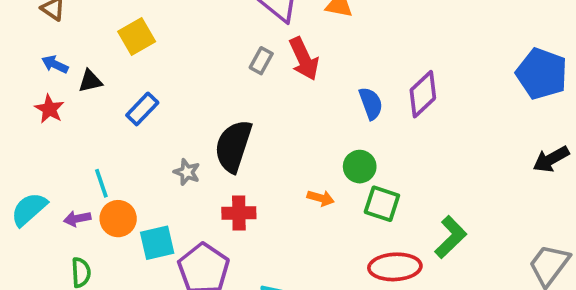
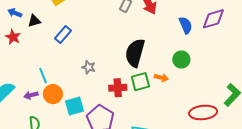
purple diamond: (423, 94) -> (213, 19), turned 30
black semicircle: (233, 146) -> (135, 53), moved
green square: (382, 204) -> (140, 82), moved, turned -30

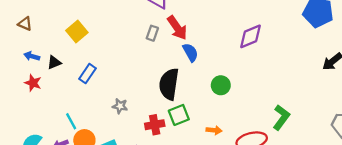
blue semicircle: (186, 25) -> (190, 52), moved
orange arrow: (161, 78) -> (214, 130), moved

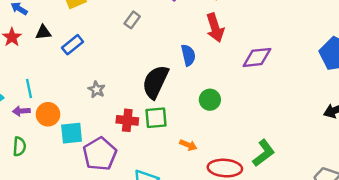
red arrow: (177, 28) -> (215, 28), moved
gray rectangle: (152, 33) -> (132, 20), moved
black triangle: (54, 62) -> (43, 32), moved
cyan line: (71, 121) -> (29, 89), moved

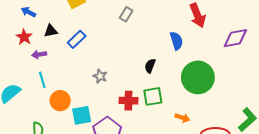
black semicircle: (155, 82) -> (150, 66), size x0.5
green circle: (210, 100) -> (198, 77), size x1.8
purple arrow: (21, 111) -> (39, 54), moved

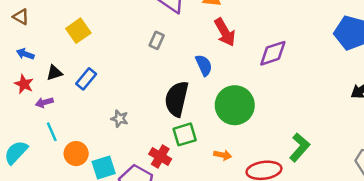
gray rectangle: (126, 14) -> (157, 40), moved
black semicircle: (150, 66) -> (177, 99), size x2.0
red cross: (128, 101) -> (160, 157), moved, turned 36

